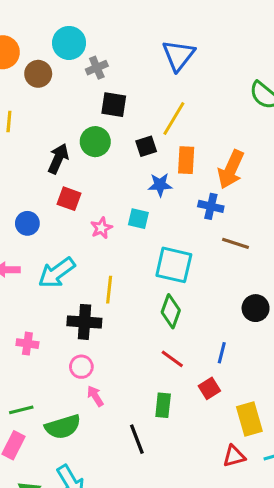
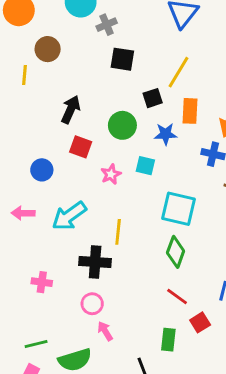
brown circle: (38, 74) -> (48, 49), moved
green circle: (95, 142) -> (122, 125), moved
red square: (209, 388) -> (200, 322), moved

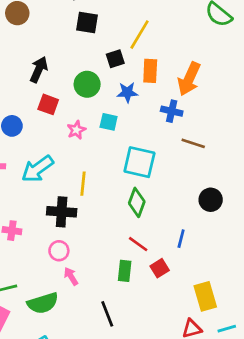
green rectangle: (168, 340) -> (125, 271), moved

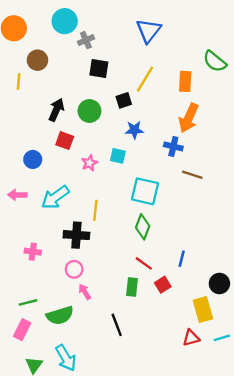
orange rectangle: (150, 71) -> (185, 81), moved
green circle: (87, 84) -> (89, 111), moved
black circle: (211, 200) -> (219, 284), moved

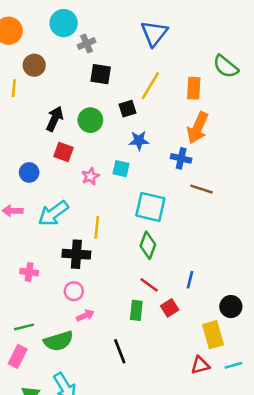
pink arrow: (85, 292) -> (85, 315), turned 98

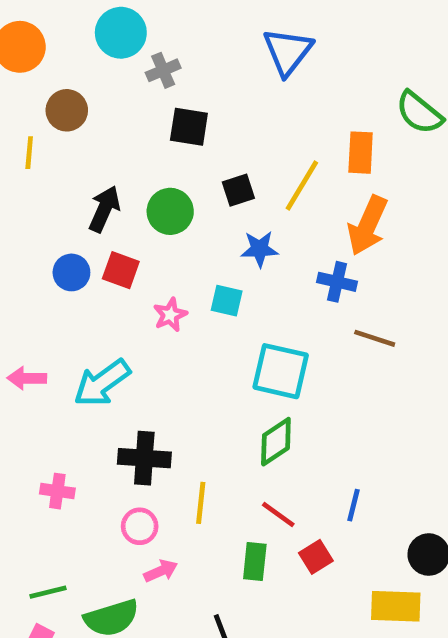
yellow line: (150, 86) -> (302, 186), moved
blue circle: (29, 172) -> (71, 272), moved
yellow line: (97, 227) -> (201, 503), moved
green diamond: (148, 245) -> (276, 442), turned 36
yellow rectangle: (213, 335) -> (396, 606), turned -72

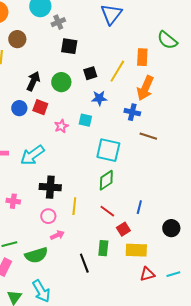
green rectangle: (255, 562) -> (103, 248), moved
yellow rectangle: (396, 606) -> (136, 250), moved

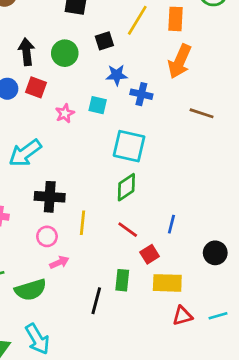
yellow line: (117, 71) -> (137, 20), moved
black arrow: (33, 81) -> (26, 52), turned -30
blue cross: (132, 112) -> (141, 94), moved
brown line: (148, 136) -> (202, 113), moved
black line: (84, 263) -> (96, 301), turned 36

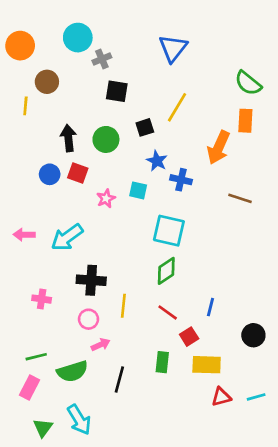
orange rectangle: (176, 19) -> (245, 121), moved
blue star: (117, 75) -> (157, 161), turned 30
black line: (96, 301) -> (119, 379), moved

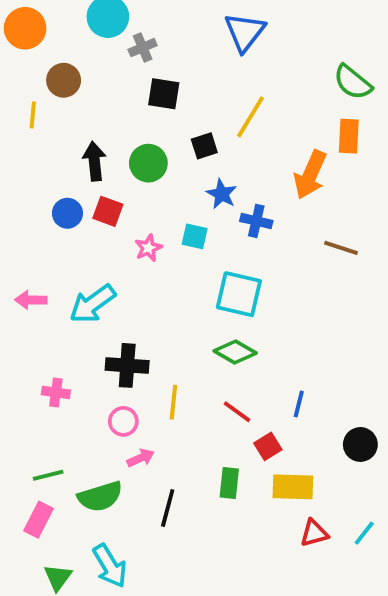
green diamond: (166, 271) -> (235, 352), turned 64
cyan line: (256, 397) -> (364, 533), turned -36

